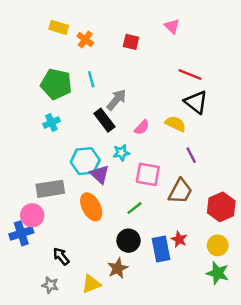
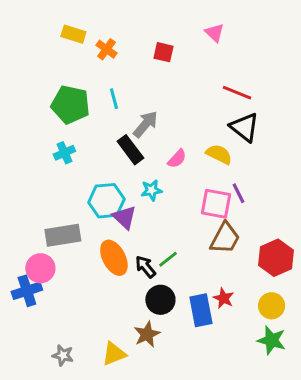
pink square: (148, 174) -> (216, 204), moved
black arrow: (61, 256) -> (145, 267), moved

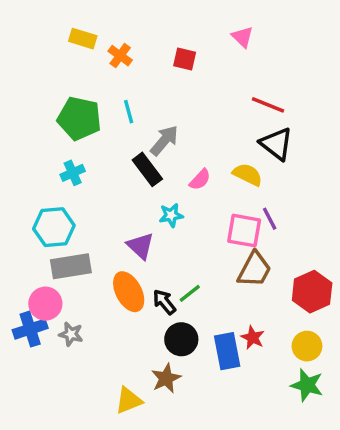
cyan hexagon: (106, 201) -> (54, 227), moved
gray star: (63, 355) -> (71, 334), moved

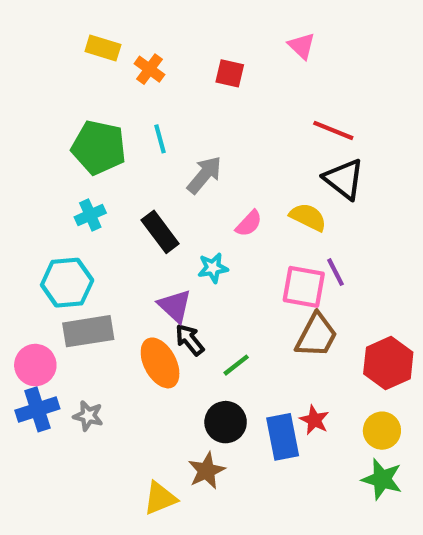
black rectangle: (147, 169) -> (160, 232), moved
black arrow: (164, 302) -> (190, 340), moved
pink circle: (45, 304) -> (35, 365), moved

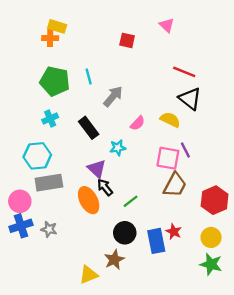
orange cross: (149, 69) -> (50, 38), moved, turned -35

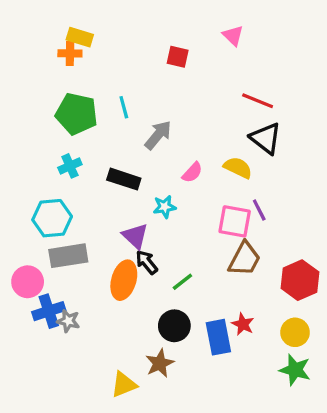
black rectangle: (89, 128) -> (124, 179), turned -35
orange ellipse: (89, 200) -> (124, 280), turned 44
blue cross: (21, 226) -> (49, 311), moved

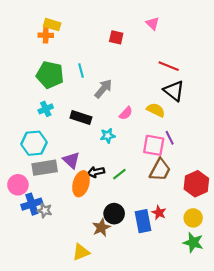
purple triangle: (135, 236) -> (71, 160), moved
black arrow: (147, 262) -> (96, 172), turned -63
green line: (182, 282) -> (119, 174), moved
brown star: (160, 363) -> (101, 228), moved

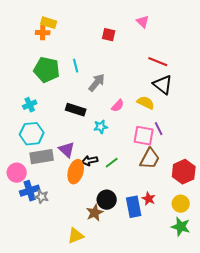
cyan cross: (46, 109) -> (30, 105), moved

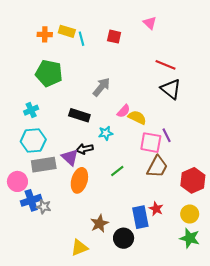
yellow rectangle: (49, 23) -> (67, 31), moved
cyan line: (76, 66) -> (82, 39), moved
yellow semicircle: (146, 103) -> (137, 117), moved
black arrow: (90, 161) -> (85, 149), moved
black circle: (107, 200) -> (124, 238), moved

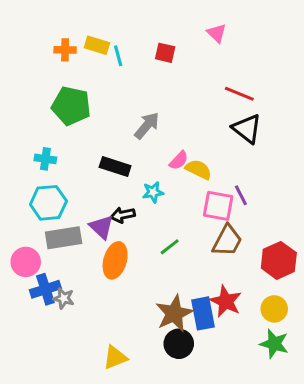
cyan cross: (31, 110) -> (45, 159), turned 32
red star: (156, 209) -> (226, 301), size x1.5
brown star: (99, 223) -> (174, 313), moved, size x1.4

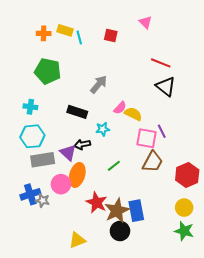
pink circle: (26, 262) -> (61, 184), moved
red star: (226, 301) -> (97, 202), moved

